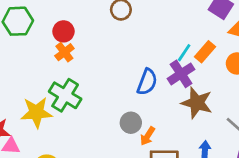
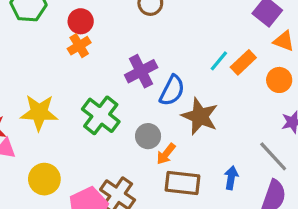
purple cross: (181, 74) -> (141, 71), moved
green cross: (65, 95) -> (101, 115), moved
brown star: (197, 103) -> (200, 116), moved

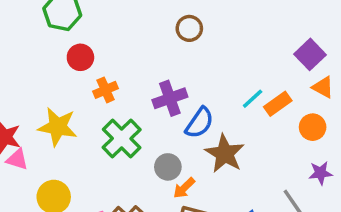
red circle: (81, 21) -> (80, 57), moved
orange cross: (79, 46) -> (105, 90), moved

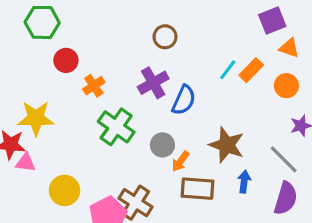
brown circle: (189, 28) -> (165, 37), moved
purple square: (310, 54) -> (272, 21), turned 32
yellow star: (58, 127) -> (36, 118), moved
brown star: (225, 154) -> (227, 145), moved

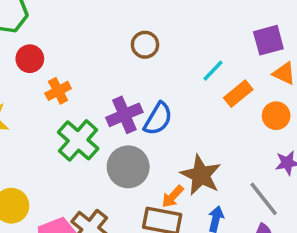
cyan line: (228, 70) -> (213, 71), moved
purple cross: (153, 83) -> (124, 115), moved
gray circle: (162, 145) -> (128, 167), size x1.5
orange arrow: (180, 161) -> (173, 197), moved

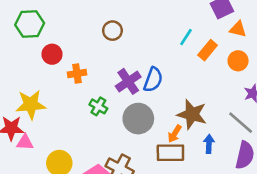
brown circle: (145, 45) -> (112, 31), moved
orange cross: (58, 91) -> (77, 73), turned 30
green cross: (78, 140) -> (98, 106), size x0.6

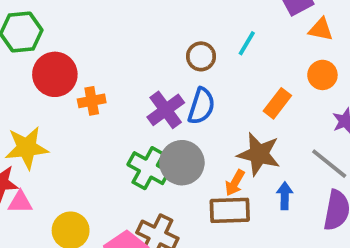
brown circle: (112, 31) -> (201, 56), moved
orange rectangle: (208, 50) -> (277, 103), moved
red circle: (52, 54) -> (55, 74), size x1.5
green cross: (98, 106) -> (148, 168), moved, size x1.5

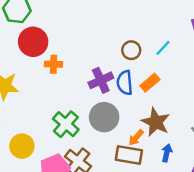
orange rectangle: (277, 103) -> (150, 83), moved
blue semicircle: (201, 106) -> (125, 83), turned 145
green cross: (148, 168) -> (66, 124), moved

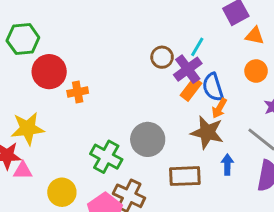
purple cross: (101, 80) -> (188, 69), moved
blue semicircle: (125, 83) -> (213, 87), moved
orange arrow: (136, 138) -> (219, 108), moved

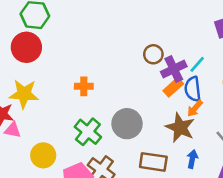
cyan line: (197, 47) -> (197, 64), moved
red circle: (49, 72) -> (26, 47), moved
orange cross: (78, 92) -> (84, 86), moved

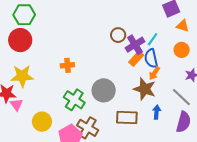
pink triangle: (13, 130) -> (16, 105), turned 48

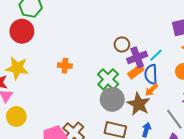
gray circle: (104, 90) -> (112, 99), moved
green cross: (74, 100) -> (108, 79), moved
yellow circle: (42, 122) -> (16, 117), moved

